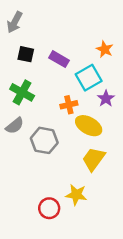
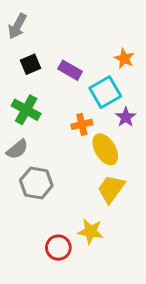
black square: (26, 54) -> (30, 64), turned -35
yellow ellipse: (89, 126) -> (105, 149), turned 30
gray hexagon: (44, 140) -> (36, 183), moved

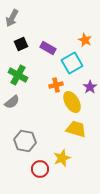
purple star: (126, 117) -> (90, 87), moved
gray hexagon: (36, 183) -> (25, 141), moved
yellow trapezoid: (111, 189) -> (76, 129), turned 70
yellow star: (91, 231) -> (62, 158), turned -30

